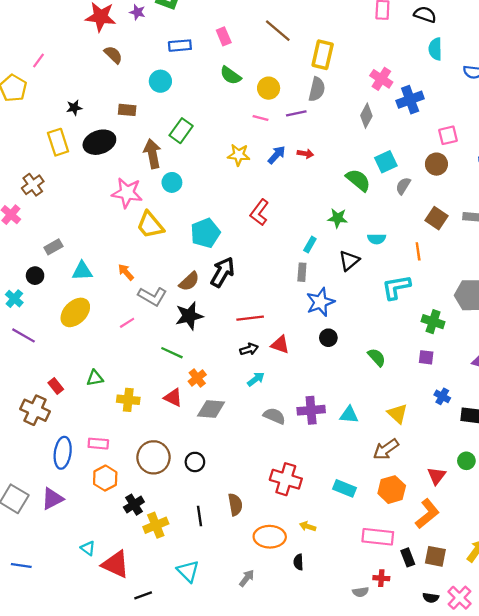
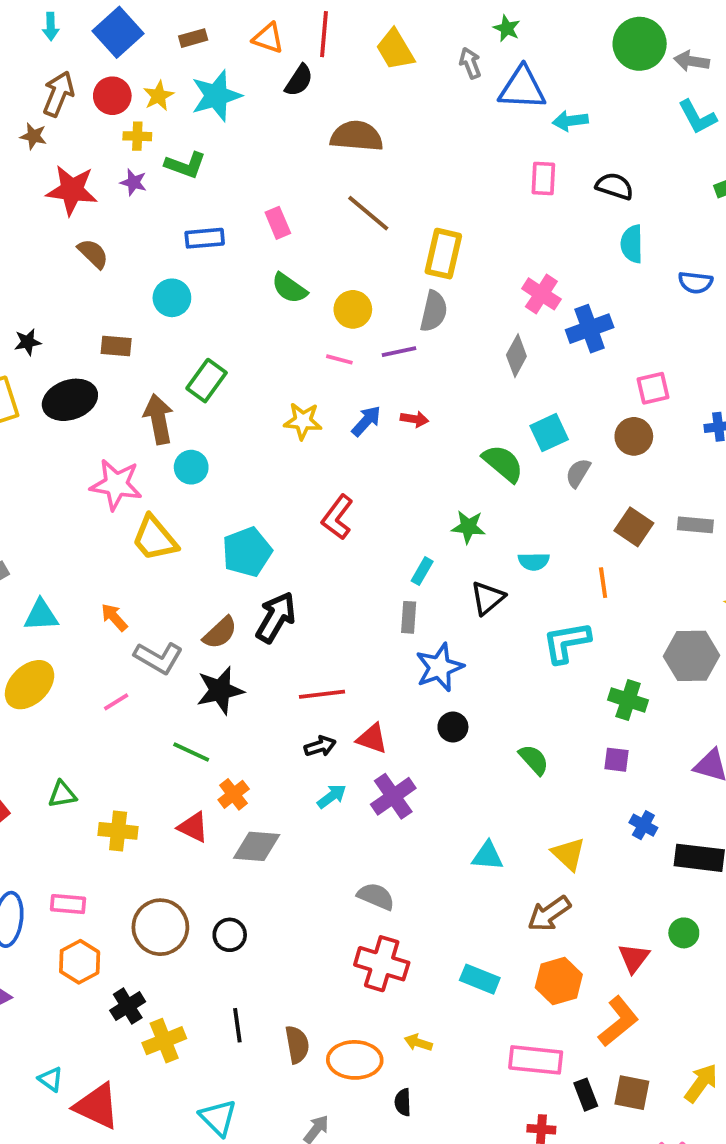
purple cross: (311, 410) -> (393, 796), moved, turned -30
gray semicircle: (274, 416) -> (376, 896), moved
brown semicircle: (235, 505) -> (297, 1045), moved

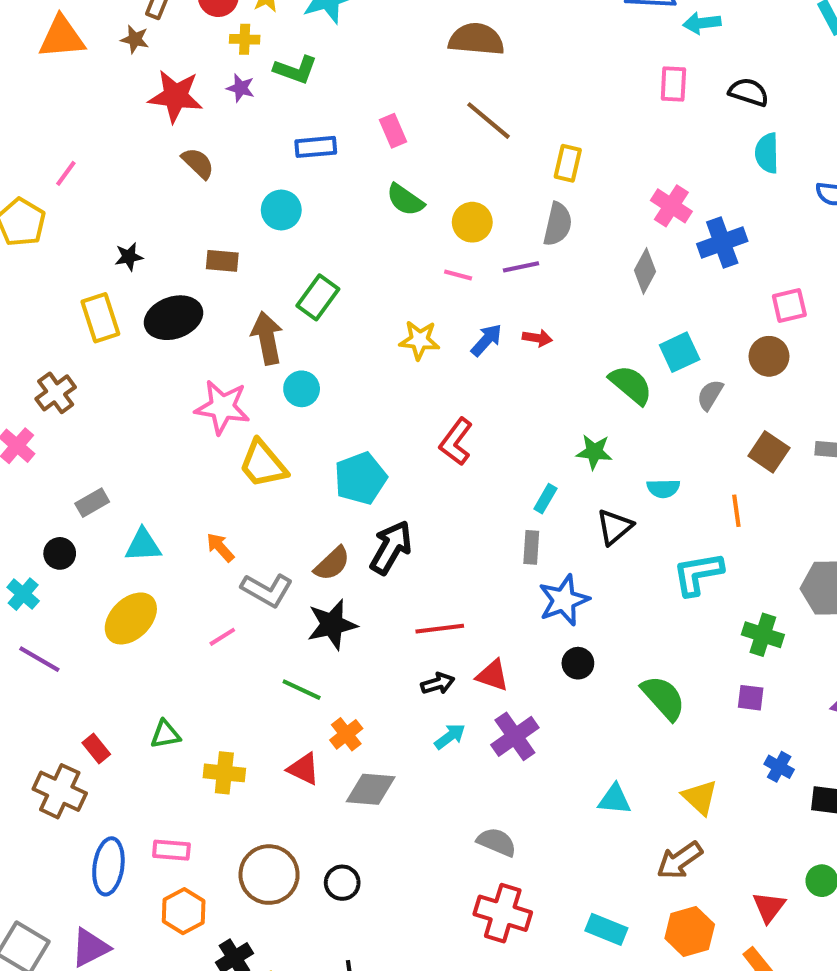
yellow rectangle: (443, 254) -> (568, 163), size x0.7
green semicircle: (534, 760) -> (663, 698), size x1.4

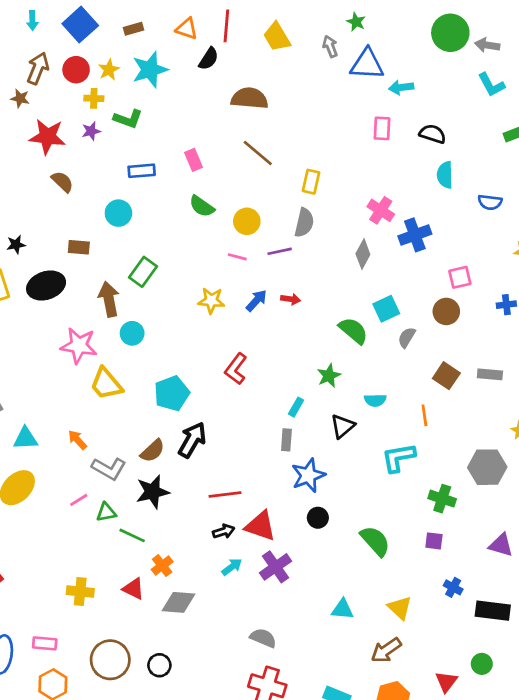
purple star: (241, 88) -> (91, 131), turned -30
green star: (594, 452) -> (329, 376), turned -30
red triangle: (493, 675) -> (260, 526), size x1.4
green triangle: (165, 734) -> (106, 512), moved

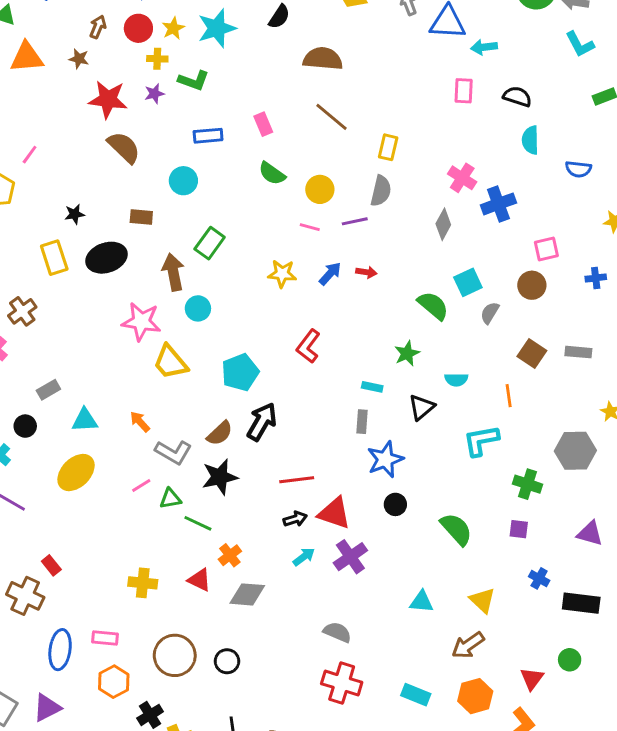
brown arrow: (38, 68) -> (98, 27), size x0.7
brown semicircle: (62, 182) -> (124, 147), size x1.4
cyan rectangle: (296, 407) -> (372, 387), turned 72

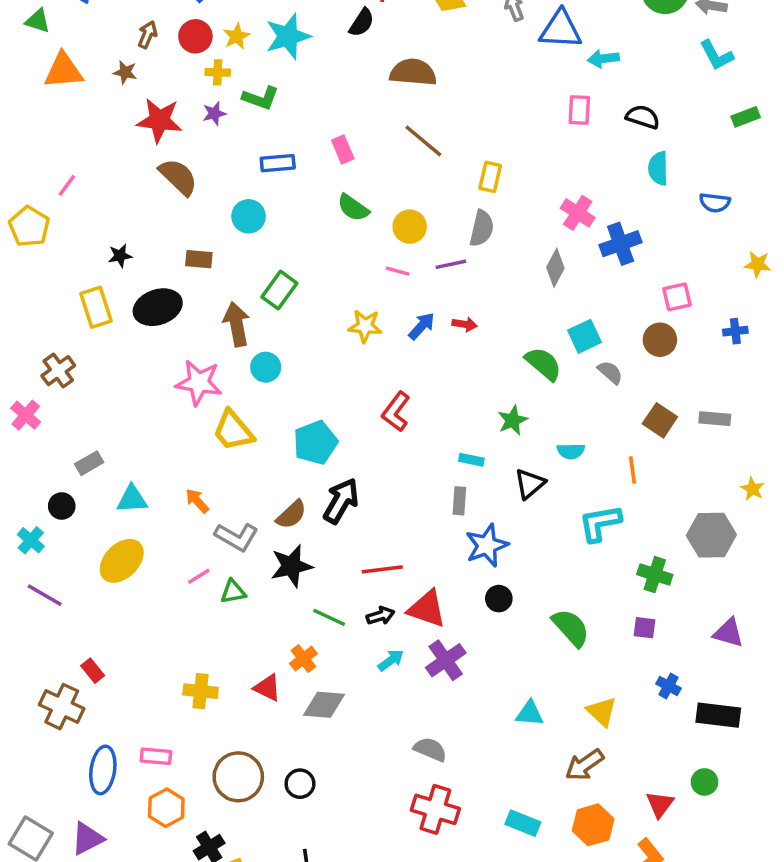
gray semicircle: (490, 313) -> (610, 372), turned 100
green line: (198, 523) -> (329, 617), moved

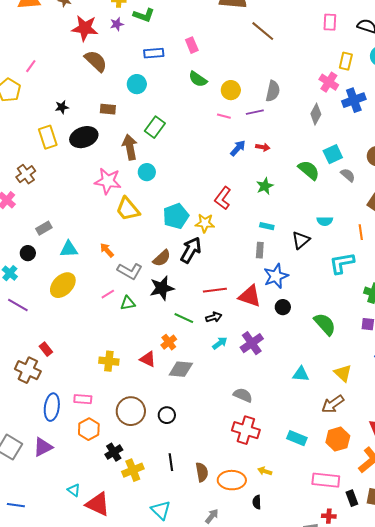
brown line: (423, 141) -> (263, 31), moved
yellow rectangle: (490, 177) -> (346, 61), moved
yellow star: (365, 326) -> (205, 223), moved
green star: (513, 420) -> (265, 186), moved
red triangle: (427, 609) -> (250, 296), moved

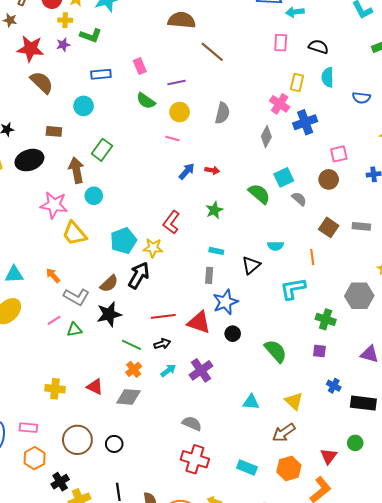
purple line: (255, 112) -> (176, 82), moved
orange cross: (169, 342) -> (134, 369), moved

